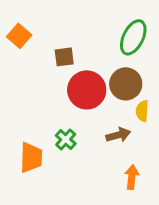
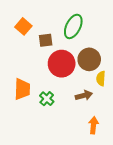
orange square: (19, 36) -> (23, 26), moved
green ellipse: (133, 37) -> (73, 26), moved
orange trapezoid: (31, 158) -> (22, 89), moved

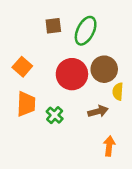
orange square: (23, 26) -> (22, 67), moved
brown square: (46, 40) -> (53, 26), moved

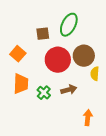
brown square: (53, 26) -> (43, 34), moved
brown arrow: (98, 111) -> (69, 90), moved

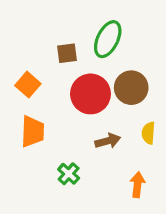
yellow semicircle: (95, 74) -> (148, 133), moved
green cross: (44, 93) -> (69, 174), moved

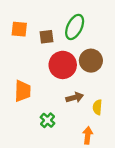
orange square: (28, 85) -> (19, 29), moved, turned -35
yellow semicircle: (148, 133) -> (97, 107), moved
orange arrow: (137, 185) -> (88, 135), moved

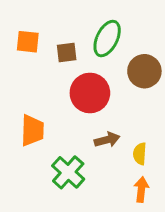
brown circle: (91, 61) -> (144, 71), moved
green cross: (48, 120) -> (68, 172), size x1.5
orange arrow: (88, 135) -> (141, 189), moved

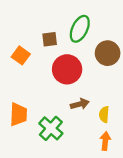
orange square: (28, 42) -> (21, 55), moved, turned 30
orange trapezoid: (32, 130) -> (18, 114), moved

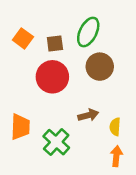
brown circle: (108, 53) -> (100, 67), moved
orange square: (21, 55) -> (23, 38), moved
red circle: (67, 69) -> (52, 77), moved

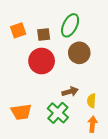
orange square: (23, 38) -> (18, 30), turned 35
orange trapezoid: (20, 127) -> (21, 112), moved, turned 80
green cross: (56, 142) -> (58, 113), moved

